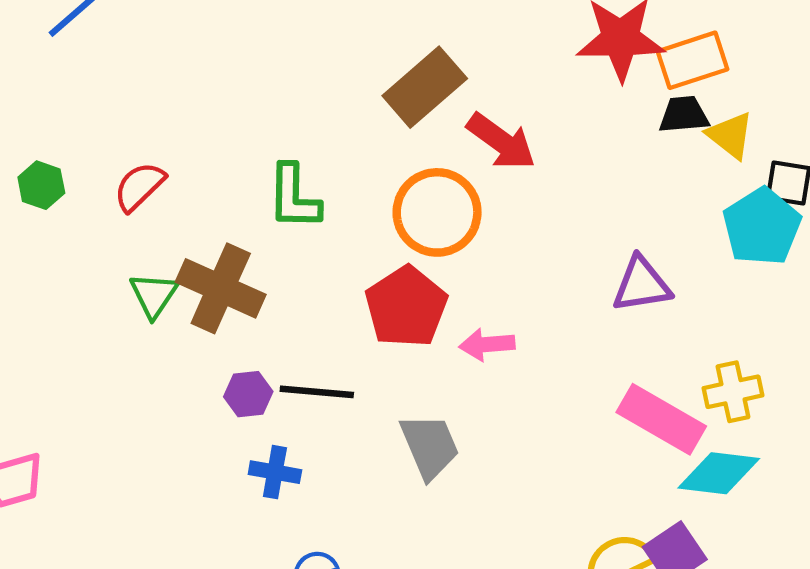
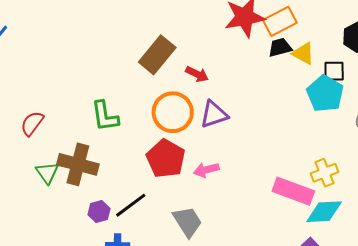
red arrow: (501, 141) -> (197, 74), size x0.7
purple triangle: (642, 285) -> (214, 114), moved
black line: (317, 392) -> (131, 205), turned -32

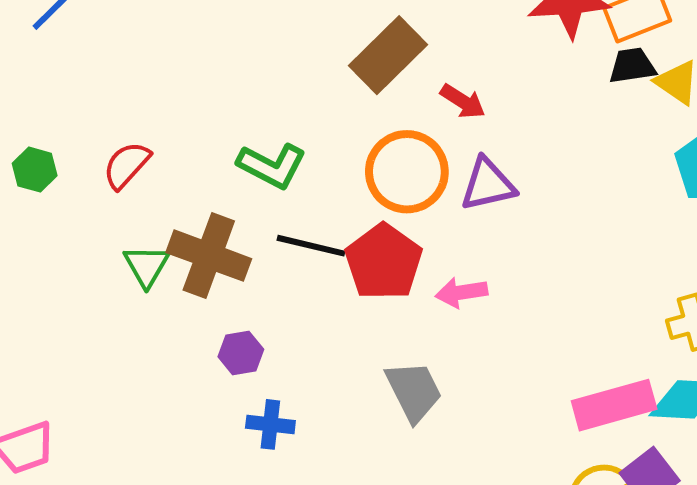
green L-shape: (105, 116) -> (272, 166), turned -60
pink rectangle: (293, 191) -> (614, 405), moved, turned -42
black line: (131, 205) -> (311, 246), moved, turned 44

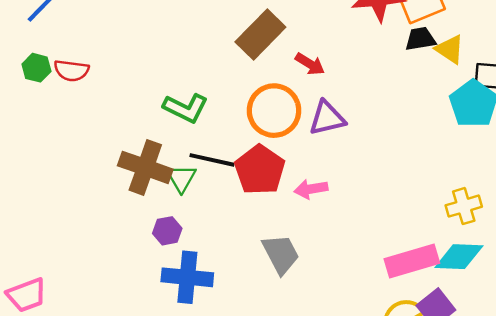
red semicircle: (127, 165) -> (71, 71), moved, turned -124
green hexagon: (35, 170) -> (36, 68), moved
green triangle: (146, 266) -> (181, 178), moved
blue cross: (270, 424) -> (187, 277), size x1.6

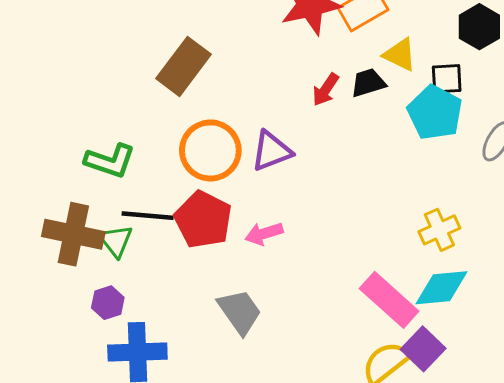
black trapezoid: (420, 39) -> (368, 83), moved
red arrow: (310, 64) -> (326, 90), moved, turned 100
pink rectangle: (412, 261) -> (389, 300), turned 66

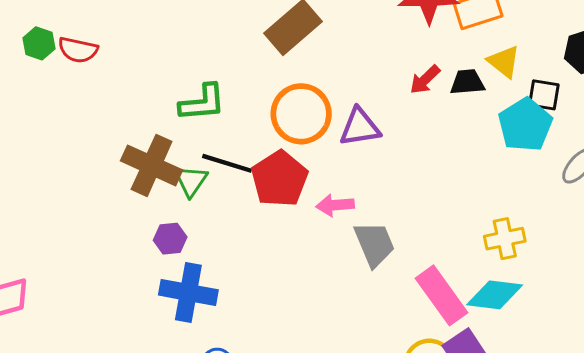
green L-shape: (110, 161) -> (202, 103), turned -36
gray trapezoid: (240, 312) -> (374, 244), moved

